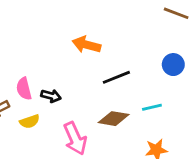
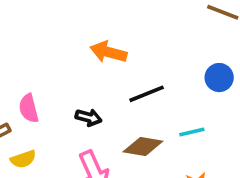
black arrow: (51, 96) -> (89, 117), moved
yellow semicircle: (30, 121) -> (23, 159), moved

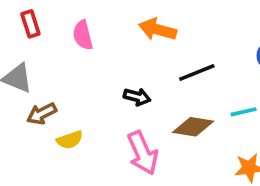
pink semicircle: (29, 108) -> (83, 35), moved

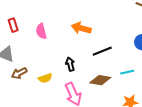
black arrow: (137, 97) -> (70, 64), turned -120
yellow semicircle: (70, 140) -> (45, 78), moved

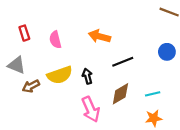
cyan line: (127, 72) -> (153, 94), moved
yellow semicircle: (45, 78) -> (60, 75), moved, size x1.6
brown diamond: (100, 80) -> (120, 94), turned -40

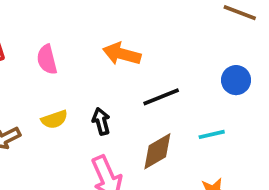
yellow semicircle: (60, 75) -> (54, 119), size x0.6
cyan line: (153, 94) -> (212, 134), moved

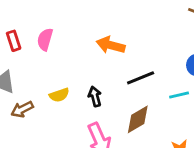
pink semicircle: (47, 60) -> (45, 39), moved, turned 30
cyan line: (212, 134) -> (179, 95), moved

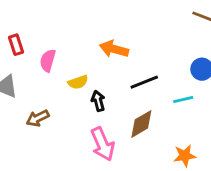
pink semicircle: (45, 39) -> (48, 61), moved
yellow semicircle: (59, 95) -> (78, 82), moved
brown arrow: (22, 109) -> (38, 118), moved

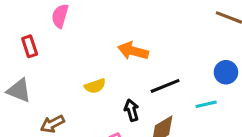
pink semicircle: (48, 61) -> (60, 16), moved
black arrow: (98, 101) -> (132, 110), moved

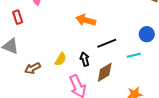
yellow semicircle: (95, 86) -> (61, 59), moved, turned -40

